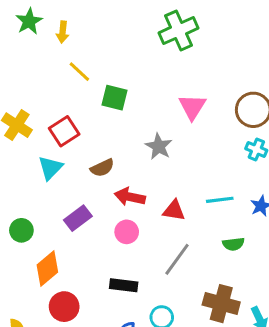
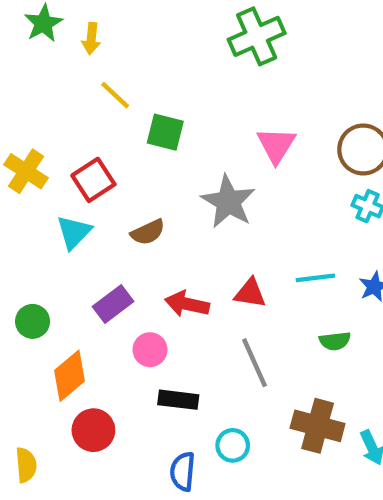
gray star: (159, 146) -> (228, 202), size x1.4
red arrow: (130, 197) -> (187, 304), moved
pink circle: (127, 232) -> (150, 350), moved
gray line: (177, 259) -> (254, 363), turned -60

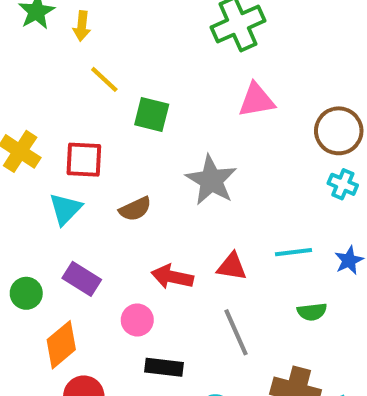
pink triangle: (276, 145) -> (256, 100), moved, turned 48
red square: (93, 180) -> (84, 160), turned 36
purple rectangle: (113, 304) -> (82, 279), moved, turned 69

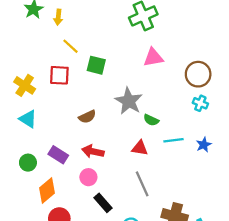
red square: (84, 160) -> (59, 75), moved
cyan triangle: (65, 209) -> (28, 119), moved, turned -42
red arrow: (172, 277) -> (93, 151), moved
green semicircle: (312, 312) -> (151, 120), moved, turned 32
black rectangle: (164, 367) -> (103, 203), turned 42

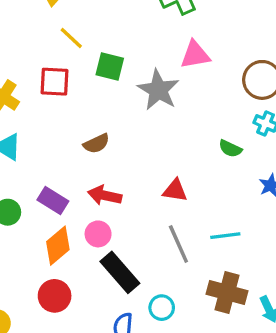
gray star: (129, 101) -> (158, 90), moved
green semicircle: (151, 120) -> (230, 149), moved
cyan line: (173, 140) -> (225, 236), moved
orange diamond: (47, 191) -> (58, 246), moved
black rectangle: (103, 203) -> (120, 272), size x1.4

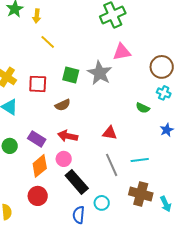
green square: (110, 67) -> (71, 75), moved
red square: (55, 82) -> (38, 84), moved

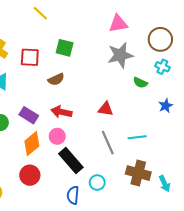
gray star: (100, 73) -> (120, 55), moved, turned 30

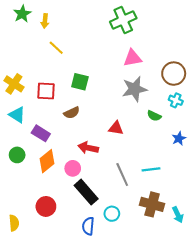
red triangle: (106, 109) -> (116, 128), moved
red arrow: (61, 112) -> (88, 148), moved
purple rectangle: (29, 115) -> (41, 133), moved
orange diamond: (32, 144) -> (47, 161), moved

